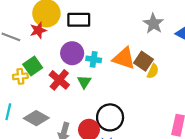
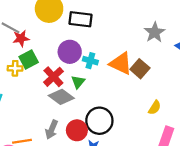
red star: (38, 30) -> (21, 38), moved
yellow semicircle: (153, 71) -> (155, 108), moved
gray diamond: (36, 118) -> (61, 97), moved

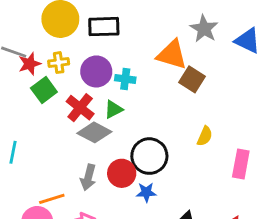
orange triangle: (121, 63) -> (172, 55), moved
yellow cross: (15, 68) -> (59, 63), moved
green triangle: (78, 82) -> (113, 109), turned 32
yellow semicircle: (155, 108) -> (205, 136), moved

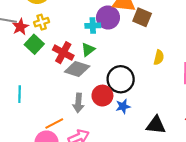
purple circle: (96, 71) -> (108, 18), moved

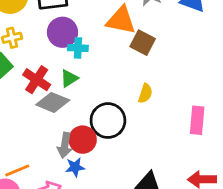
purple circle: (108, 18) -> (62, 32), moved
yellow semicircle: (159, 57) -> (145, 93), moved
gray arrow: (78, 103) -> (65, 145), moved
blue star: (123, 106) -> (75, 167), moved

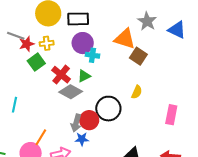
orange line: (17, 170) -> (41, 137), turned -42

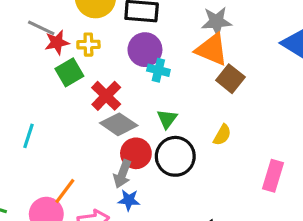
gray star: (147, 21) -> (217, 22), moved, turned 30
green triangle: (84, 76) -> (167, 119), moved, turned -32
red circle: (89, 120) -> (136, 153), moved

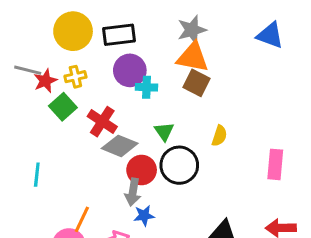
brown square: (230, 79) -> (196, 83), moved

